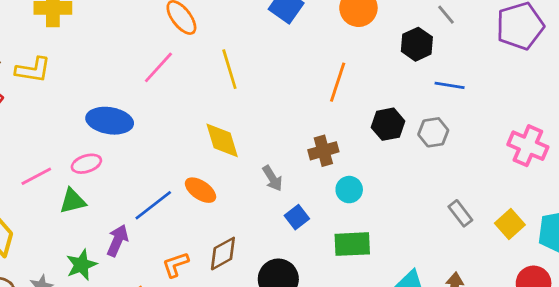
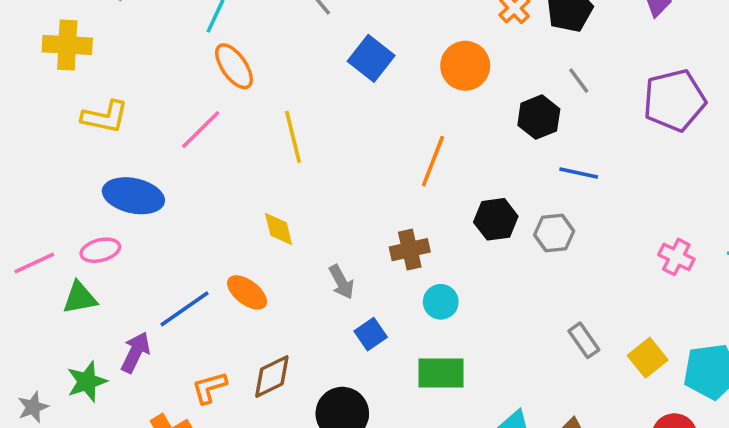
yellow L-shape: (33, 70) -> (105, 117), moved
yellow diamond: (222, 140) -> (279, 229), size x0.7
pink cross: (528, 146) -> (676, 257), size x0.7

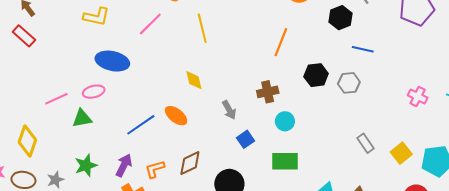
purple arrow: (135, 352) -> (124, 165), moved

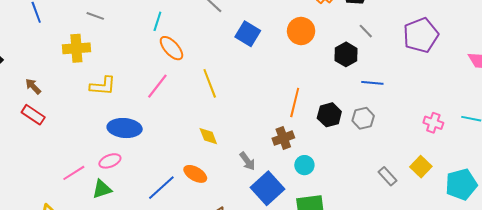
orange line: (281, 42) -> (295, 102), moved
blue square: (245, 139) -> (268, 188), size x1.8
yellow square: (401, 153) -> (421, 167), moved

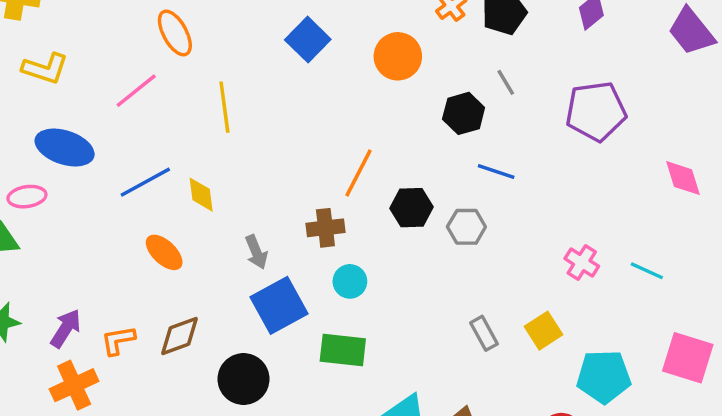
blue line: (161, 188) -> (145, 182), moved

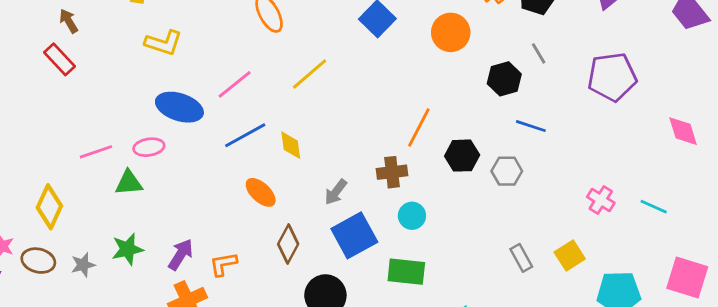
pink line: (136, 91) -> (235, 84), moved
yellow line: (224, 107) -> (310, 74), turned 57
gray arrow: (256, 252) -> (336, 192), turned 60
brown diamond: (179, 336) -> (288, 244), moved, turned -42

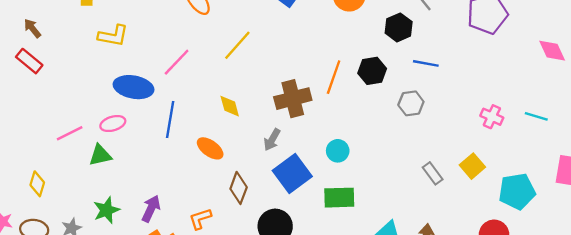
blue line: (245, 135) -> (170, 120), moved, turned -44
black hexagon: (462, 156) -> (372, 71), moved
brown cross: (392, 172) -> (293, 99), moved, size x1.4
yellow diamond: (49, 207) -> (37, 184), size x0.7
orange L-shape: (223, 264) -> (200, 219), moved

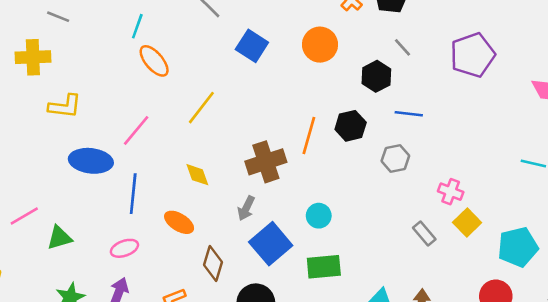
pink cross: (492, 117) -> (451, 192), moved
pink ellipse: (113, 124) -> (124, 248), moved

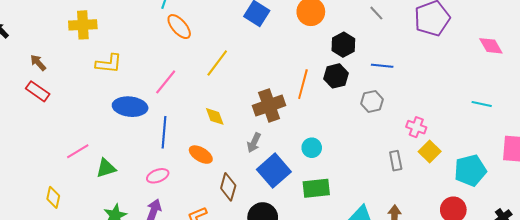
black hexagon: (376, 76) -> (343, 45), moved
gray rectangle: (424, 233) -> (396, 161), turned 30

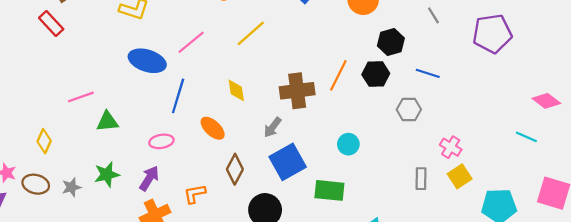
pink diamond: (491, 46) -> (546, 101), moved, turned -35
cyan circle: (312, 148) -> (348, 144), moved

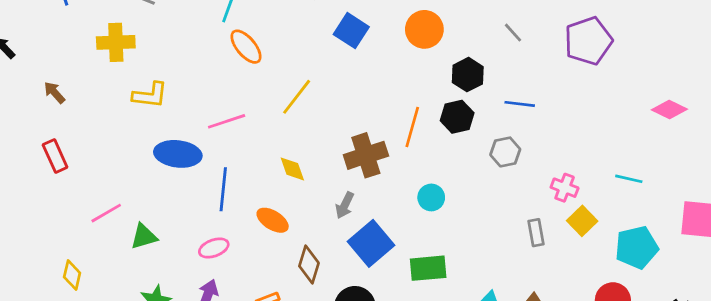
red rectangle: (51, 24) -> (55, 156), moved, turned 30
pink line: (191, 42) -> (227, 121), turned 32
cyan line: (526, 137) -> (629, 179), moved
cyan circle: (348, 144) -> (431, 197), moved

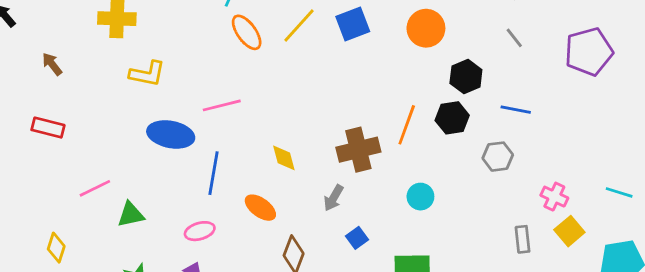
blue square: (351, 31) -> (353, 24), turned 32
yellow line: (297, 97) -> (299, 25), moved
red rectangle: (55, 156) -> (48, 128), turned -56
blue square: (371, 243) -> (357, 238), size x0.5

